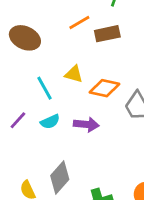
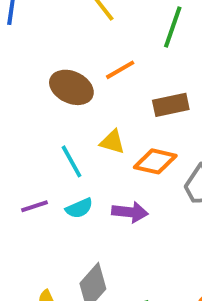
brown rectangle: (107, 34) -> (171, 105), moved
brown ellipse: (25, 38) -> (71, 87), moved
purple line: (18, 120) -> (34, 206), turned 30

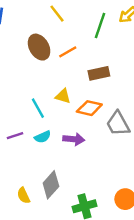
brown ellipse: (71, 87) -> (39, 47), moved, turned 35

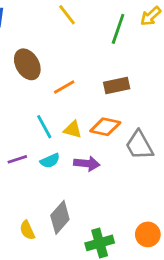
brown ellipse: (39, 47) -> (27, 64), moved
orange line: (68, 52) -> (64, 87), moved
yellow triangle: (63, 96) -> (73, 130), moved

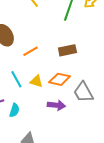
cyan semicircle: (50, 161) -> (14, 110), moved, turned -48
purple arrow: (87, 164) -> (56, 105), moved

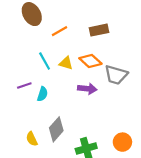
orange diamond: (59, 79) -> (90, 61), turned 30
gray trapezoid: (83, 92) -> (116, 75), turned -45

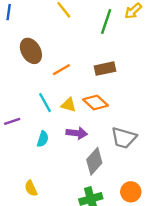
gray trapezoid: (116, 75) -> (124, 138), moved
purple line: (24, 86) -> (12, 121), moved
purple arrow: (87, 89) -> (77, 133), moved
gray diamond: (56, 129) -> (94, 161), moved

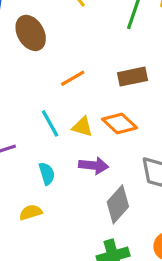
brown ellipse: (31, 51) -> (31, 33), moved
cyan semicircle: (43, 139) -> (47, 174), turned -35
yellow semicircle: (31, 188) -> (31, 212), moved, turned 98

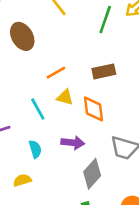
orange diamond: (120, 123) -> (93, 109), turned 40
yellow triangle: (82, 127) -> (65, 97), moved

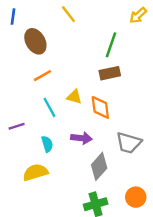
green line: (105, 20) -> (111, 45), moved
orange line: (56, 73) -> (42, 76), moved
yellow semicircle: (22, 180) -> (35, 172), size x1.5

